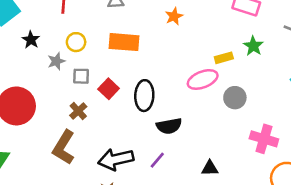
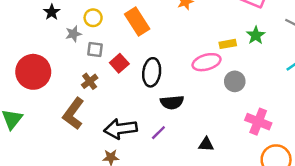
orange rectangle: (124, 42) -> (137, 22), turned 48

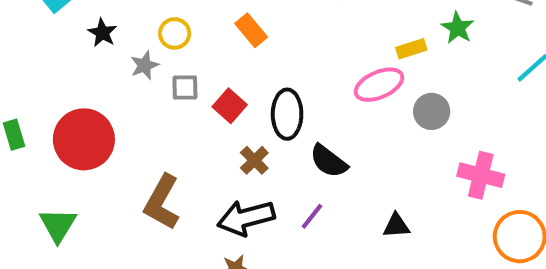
orange rectangle: (137, 22) -> (251, 30), size x0.7
brown cross: (90, 81) -> (254, 160), moved
black semicircle: (172, 102) -> (329, 161), turned 50

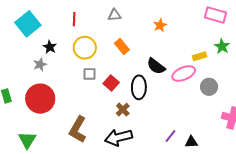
yellow circle: (175, 33) -> (85, 48), size x1.5
gray star: (145, 65) -> (40, 64), moved
black semicircle: (329, 161) -> (156, 66), moved
purple line: (312, 216) -> (171, 136), moved

